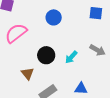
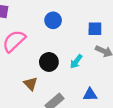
blue square: (96, 13) -> (95, 29), moved

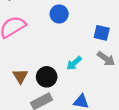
black circle: (49, 62) -> (47, 77), moved

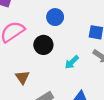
black circle: (47, 77) -> (43, 45), moved

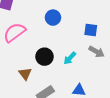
black circle: (43, 45) -> (44, 57), moved

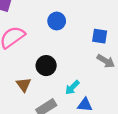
cyan arrow: (70, 58) -> (72, 87), moved

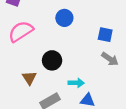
cyan arrow: (72, 87) -> (76, 83), turned -136

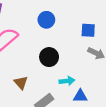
black circle: (52, 60) -> (49, 57), moved

